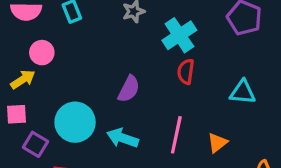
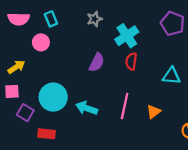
pink circle: (42, 53) -> (41, 42), moved
purple semicircle: (129, 89) -> (97, 62), moved

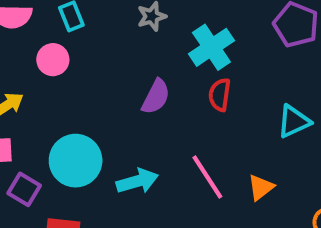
cyan triangle: (171, 76) -> (294, 121), turned -30
pink line: (125, 106) -> (207, 177), turned -45
cyan arrow: (87, 108) -> (137, 181), turned 145

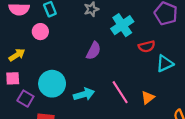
red semicircle: (220, 95) -> (147, 46), moved, turned -112

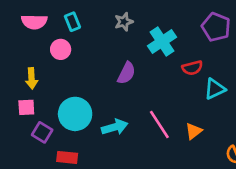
yellow arrow: (17, 55) -> (32, 78), turned 119

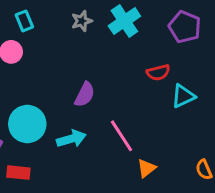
cyan cross: (162, 41) -> (124, 21), moved
purple semicircle: (126, 73) -> (85, 95), moved
orange triangle: (194, 131) -> (146, 168), moved

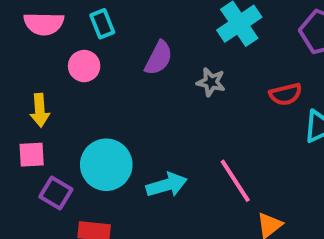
gray star: (82, 21) -> (211, 82), moved, turned 30
purple semicircle: (85, 95) -> (159, 58), moved

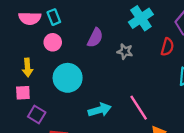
cyan rectangle: (102, 24) -> (54, 17), moved
red semicircle: (286, 94) -> (167, 47), moved, turned -60
cyan circle: (106, 165) -> (68, 78), moved

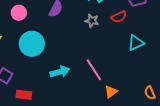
red semicircle: (167, 47) -> (119, 17), turned 49
gray star: (125, 51) -> (92, 21), moved

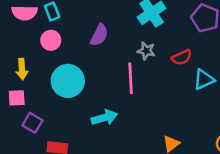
red semicircle: (119, 17) -> (182, 57), moved
pink line: (94, 70) -> (131, 78), moved, turned 30

